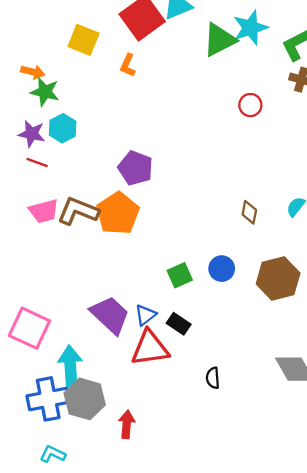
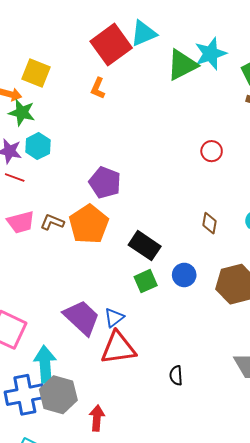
yellow square: (84, 40) -> (36, 73), moved
red circle: (250, 105) -> (212, 151), moved
brown L-shape: (78, 211) -> (52, 222), size x0.6
black rectangle: (179, 324) -> (145, 246), moved, size x1.4

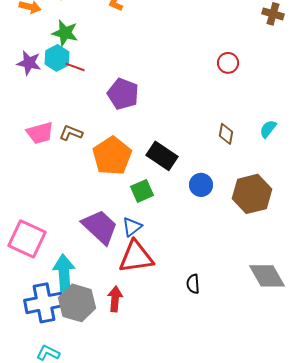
green star: (22, 113) -> (65, 33), moved
red line: (15, 178) -> (75, 67), moved
orange pentagon: (89, 224) -> (112, 156), moved
green square: (146, 281) -> (142, 191), moved
red arrow: (97, 418) -> (115, 299), moved

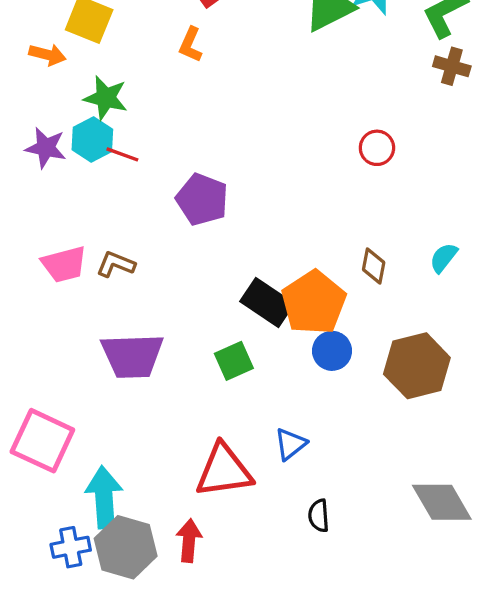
orange pentagon: (112, 156) -> (314, 303), moved
purple trapezoid: (100, 227) -> (132, 356), moved, turned 135
blue triangle: (132, 227) -> (290, 444), moved
blue cross: (44, 303) -> (71, 547), size x0.6

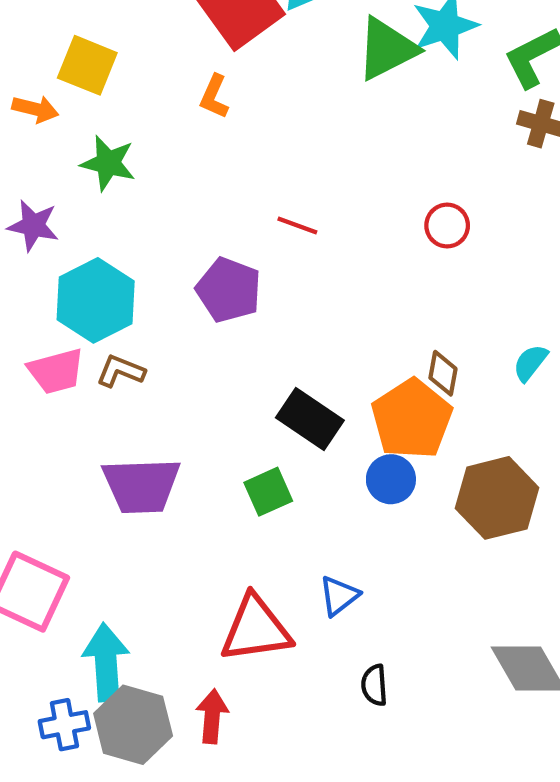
cyan hexagon: (92, 139) -> (96, 300), moved, size x1.5
red line: (122, 154) -> (297, 226), moved
orange pentagon: (314, 303) -> (412, 419), moved

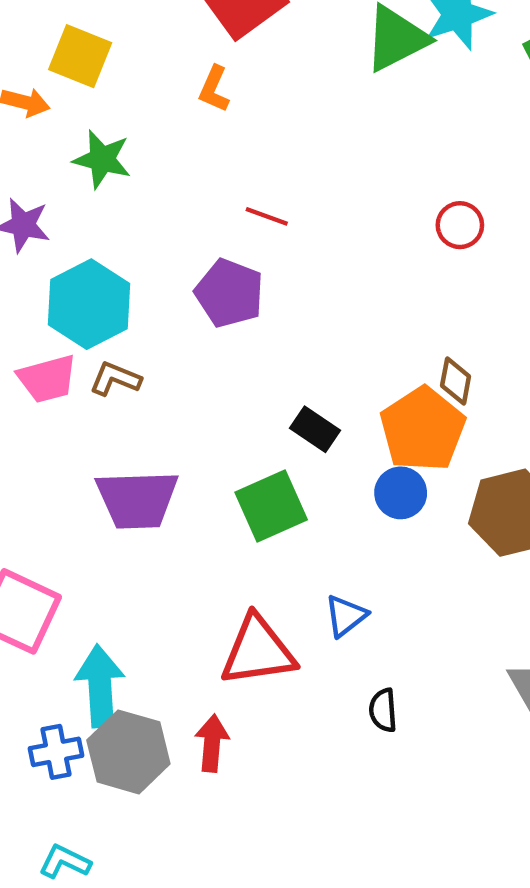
red line: (297, 226) -> (267, 216), moved
black rectangle: (310, 419) -> (315, 429), size x0.7
green square: (268, 492) -> (271, 506), size x1.4

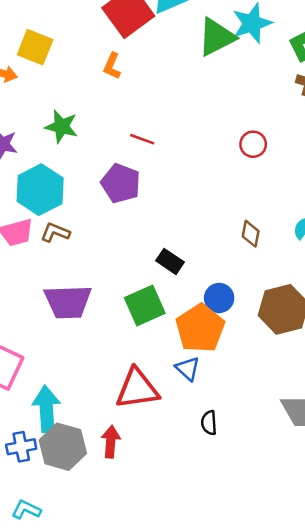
green star: (102, 159) -> (62, 127), moved
orange pentagon: (423, 429) -> (200, 328), moved
blue triangle: (346, 616) -> (188, 369), turned -40

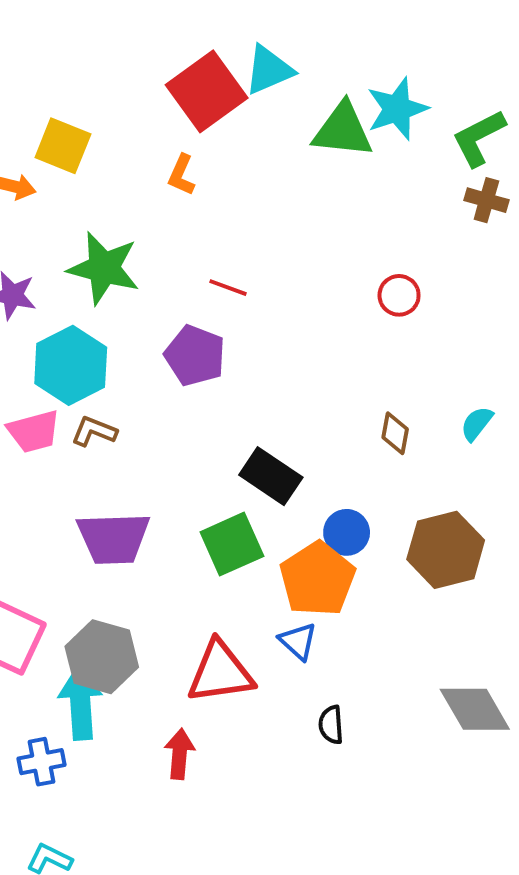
green triangle: (217, 37) -> (343, 130), turned 33
green star: (62, 127) -> (104, 268), size x1.4
black rectangle: (170, 261) -> (271, 476), size x1.4
gray hexagon: (63, 447) -> (102, 657), moved

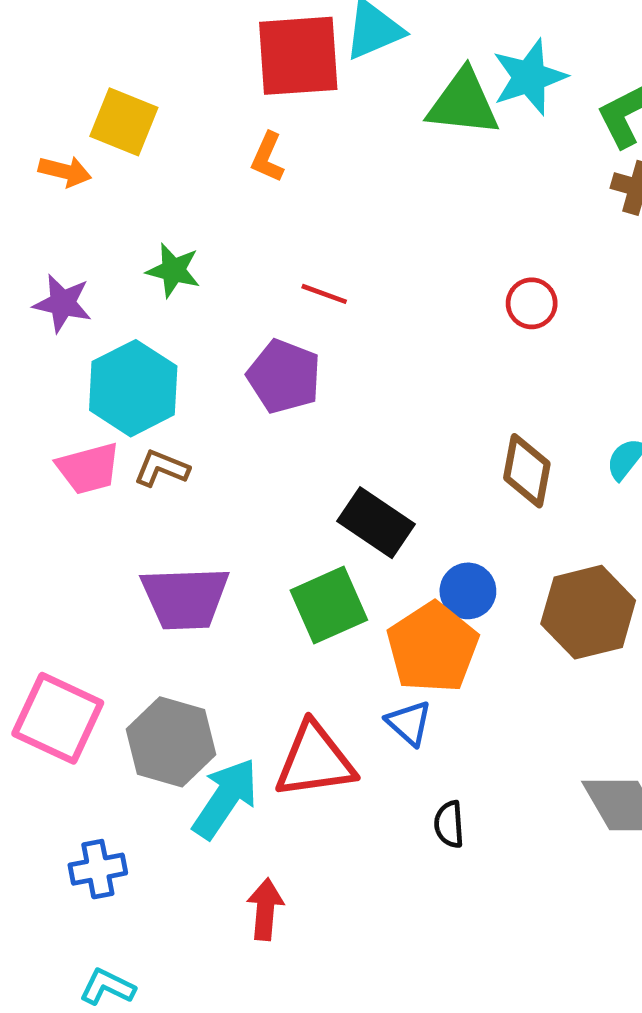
red square: (207, 91) -> (298, 56), turned 32
green star: (104, 268) -> (173, 270), size x0.6
brown diamond: (395, 433) -> (527, 471), size x1.4
cyan arrow: (80, 703) -> (225, 798), moved, turned 38
red arrow: (179, 754) -> (265, 909), moved

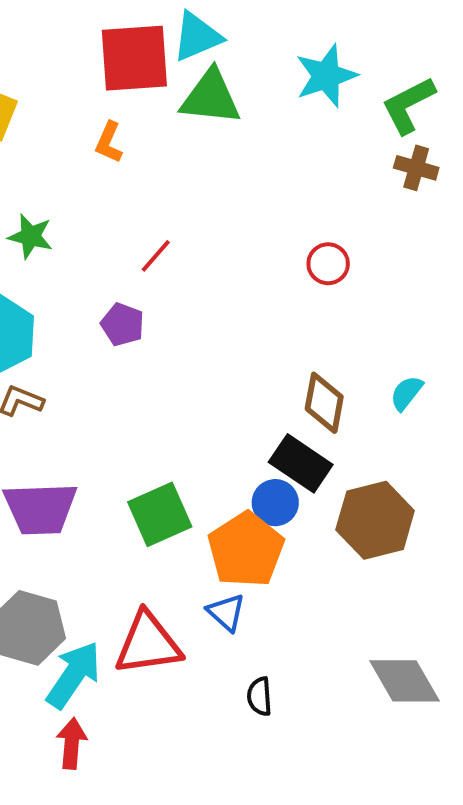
green triangle: (463, 103) -> (211, 97), moved
red line: (324, 294) -> (156, 256), turned -69
purple pentagon: (284, 376) -> (123, 324), size x0.7
black rectangle: (376, 523) -> (301, 463), moved
red arrow: (265, 909) -> (72, 743), moved

